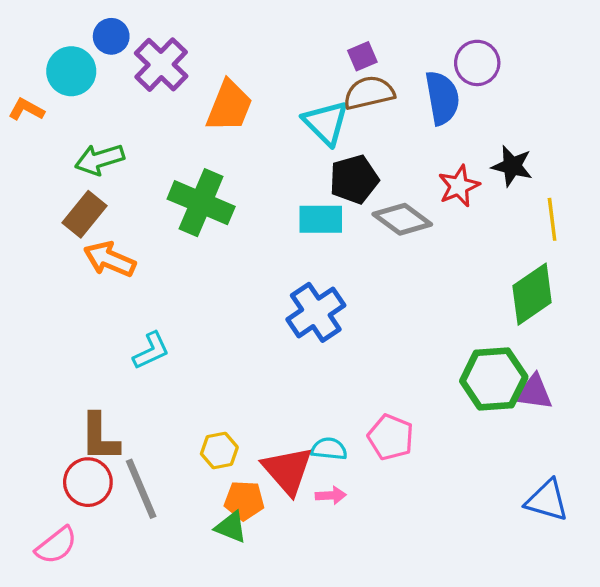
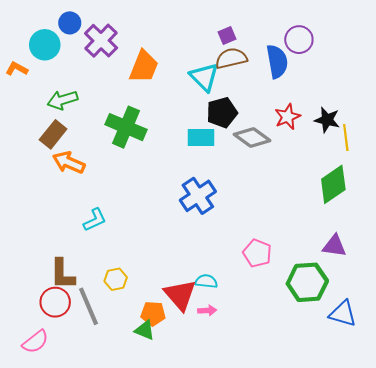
black star: (512, 166) -> (327, 120), moved
green hexagon: (494, 379) -> (307, 282), moved
pink pentagon: (391, 437) -> (257, 253), moved
yellow hexagon: (219, 451) -> (116, 279), moved

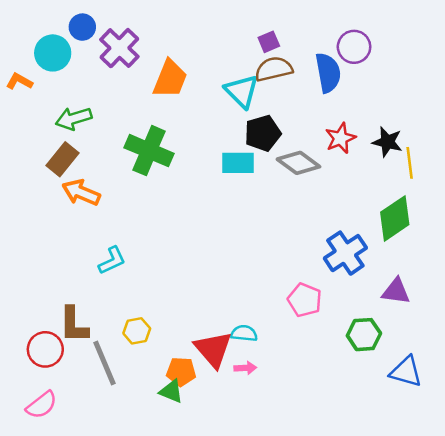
blue cross: (198, 196) -> (345, 253), moved
green hexagon: (307, 282) -> (364, 335), size x0.7
red circle: (55, 302) -> (45, 349), moved

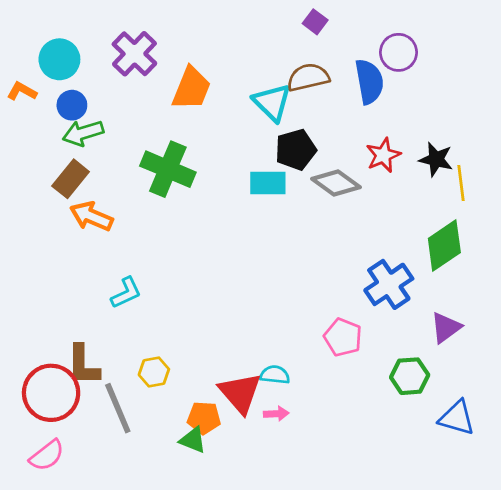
blue circle: (82, 27) -> (72, 105), moved
purple square: (269, 42) -> (315, 22), moved, turned -30
purple triangle: (396, 291) -> (446, 328), turned -44
red circle: (45, 349) -> (51, 393), size x1.4

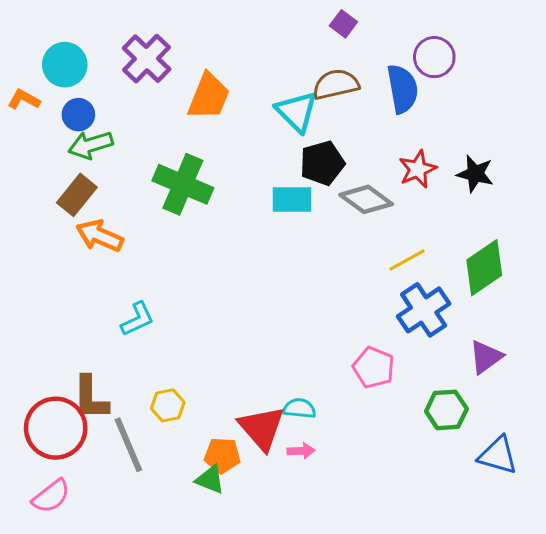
yellow line: (461, 183) -> (407, 260), moved, turned 68

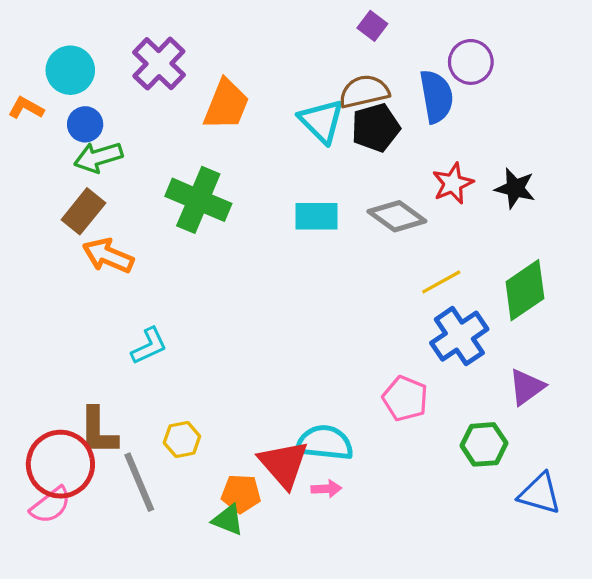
black pentagon: (322, 163) -> (376, 128), moved
cyan semicircle: (300, 408) -> (325, 443), size x1.6
pink semicircle: (51, 496) -> (51, 505), moved

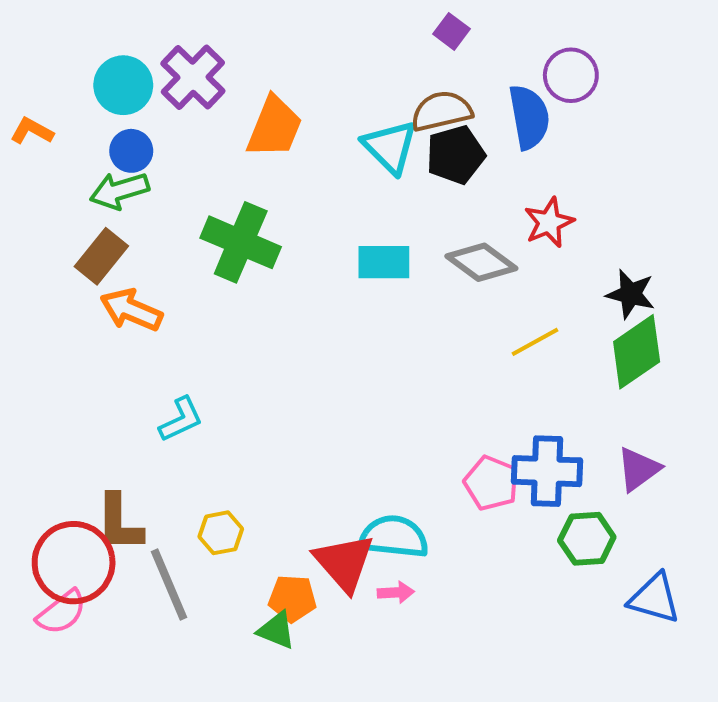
cyan circle: (70, 70) -> (123, 85), moved
blue circle: (85, 124) -> (131, 151), moved
black star: (515, 188) -> (631, 294), moved
blue cross: (459, 336) -> (547, 471), moved, turned 36

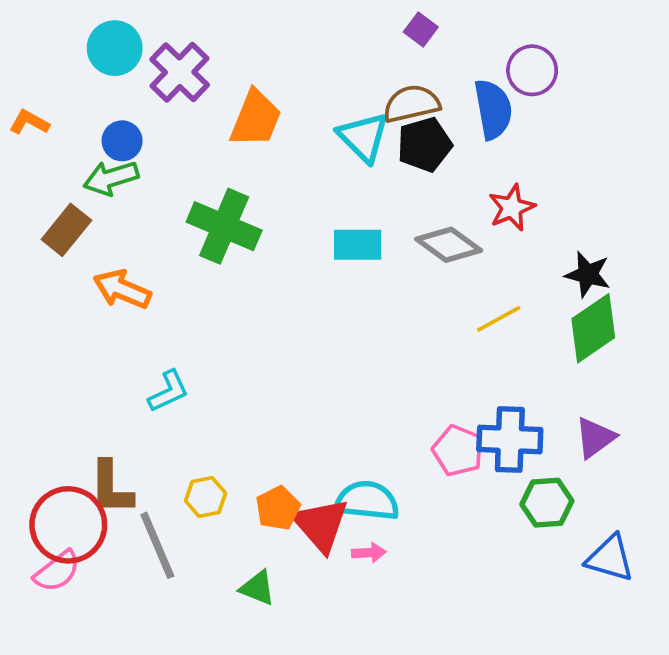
cyan circle: (123, 85) -> (115, 48), moved
brown rectangle: (101, 256) -> (66, 230), moved
orange pentagon: (292, 598) -> (278, 508), moved, turned -30

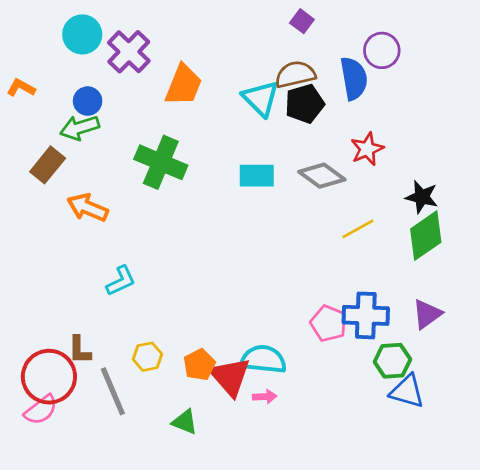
brown L-shape: (111, 488) -> (80, 350), size x0.7
blue triangle: (610, 558) -> (407, 391), moved

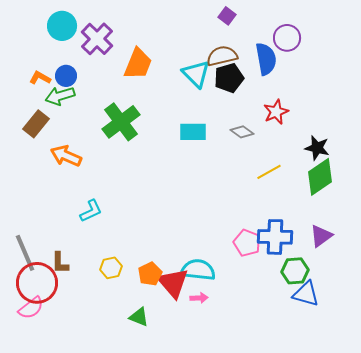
orange L-shape: (21, 88) -> (40, 78), moved
green cross: (161, 162) -> (121, 122), turned 30
gray diamond: (322, 176) -> (242, 132), size x0.7
gray line: (113, 391) -> (25, 253), moved

